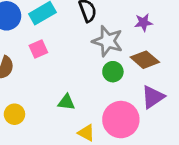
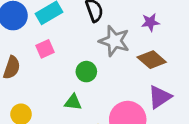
green circle: (113, 72) -> (86, 72), moved

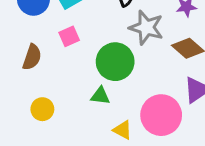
green circle: (86, 72) -> (115, 62), size x1.6

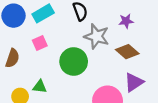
green triangle: (100, 96) -> (40, 87), moved

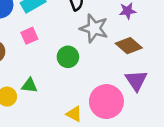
green circle: (74, 62) -> (68, 57), size x0.7
purple triangle: (134, 82) -> (136, 80), turned -30

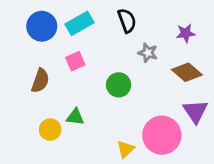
gray star: (94, 28) -> (148, 53), size x0.6
yellow triangle: (74, 114) -> (126, 149), turned 49

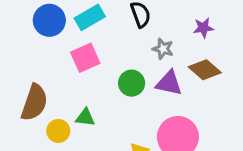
pink square: (75, 61) -> (85, 58), size x1.4
brown semicircle: (40, 81) -> (34, 103), moved, size x1.4
purple triangle: (195, 111) -> (169, 83), moved, turned -44

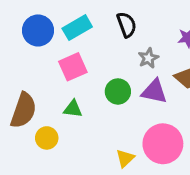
gray star: (163, 49) -> (148, 58), turned 30
green triangle: (85, 117) -> (73, 109), moved

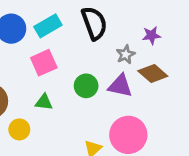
black semicircle: (127, 25) -> (94, 23), size x1.4
gray star: (148, 58) -> (126, 54), moved

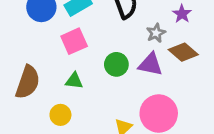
purple star: (151, 35) -> (182, 14), turned -30
yellow circle: (19, 129) -> (60, 115), moved

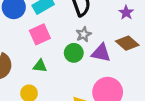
gray star: (156, 33) -> (84, 34), moved

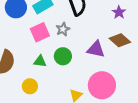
gray star: (84, 34) -> (63, 29), moved
green circle: (74, 53) -> (63, 56), moved

